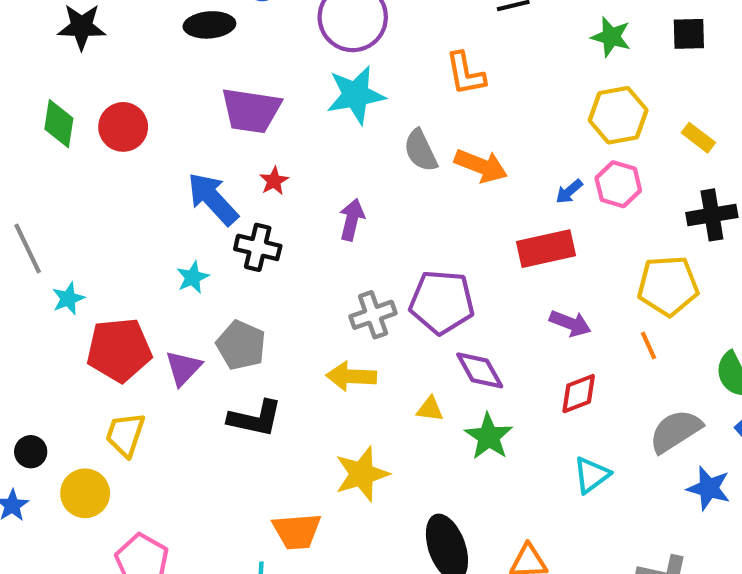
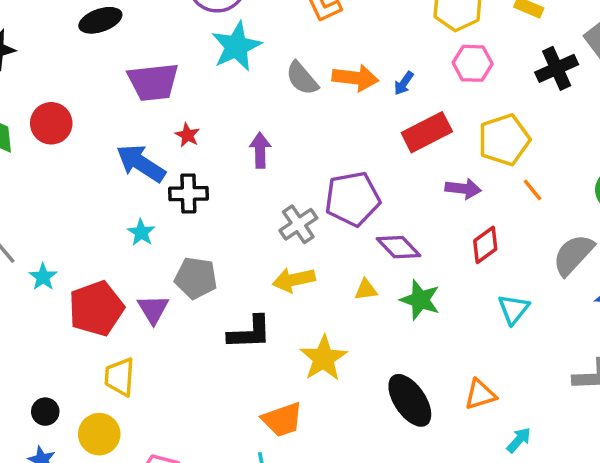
blue arrow: (569, 192) -> (404, 83), moved
yellow pentagon: (668, 286) -> (504, 140), moved
black L-shape: (255, 418) -> (250, 333), moved

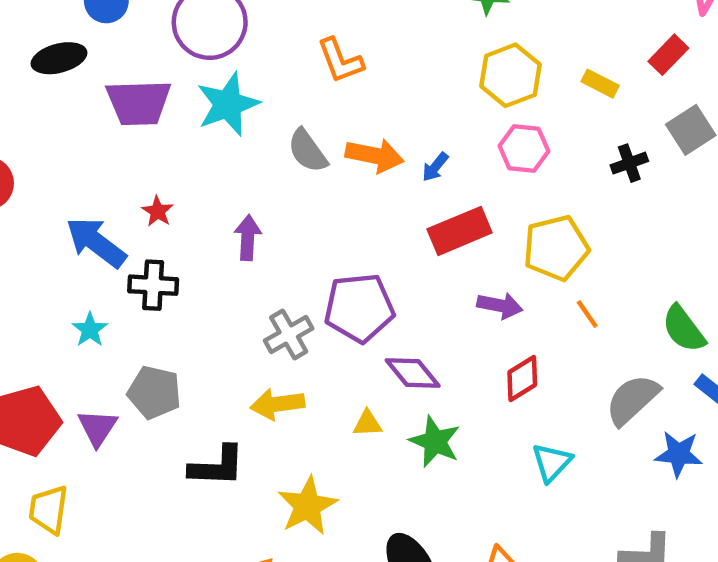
black cross: (557, 68) -> (629, 163), size x0.7
purple trapezoid: (153, 82) -> (139, 103), moved

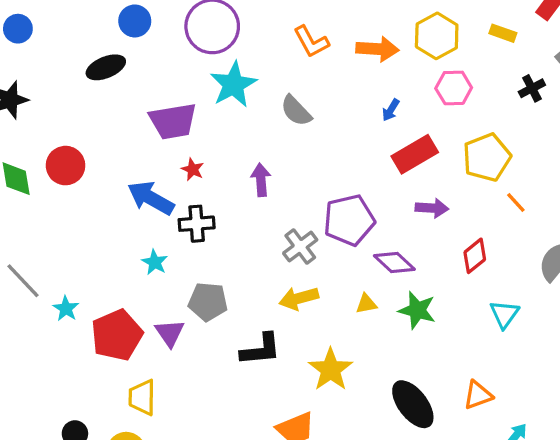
purple trapezoid: (139, 103) -> (173, 121), moved
orange arrow: (375, 155) -> (377, 49), moved
purple arrow: (500, 306) -> (432, 208), moved

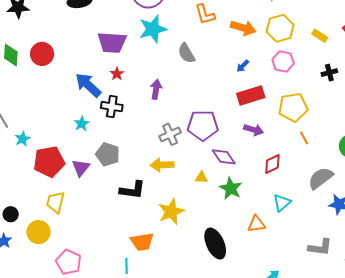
orange triangle: (478, 395) -> (257, 224), moved

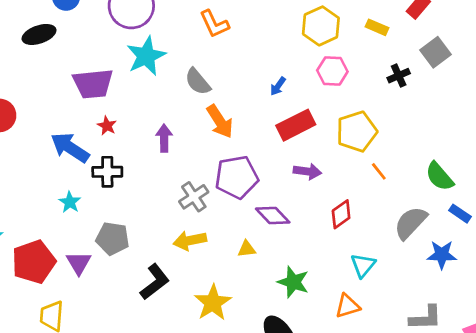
orange arrow: (243, 28) -> (220, 121), moved, turned 50
green star: (231, 188) -> (293, 282), moved
black L-shape: (132, 190) -> (155, 282), turned -36
orange triangle: (257, 224) -> (347, 306), moved

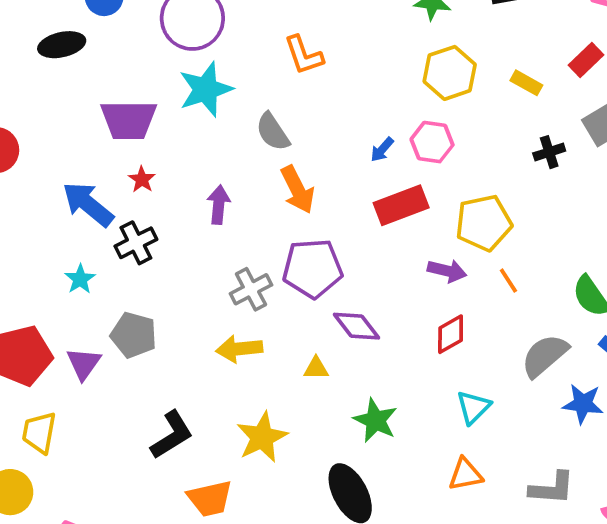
pink hexagon: (332, 71) -> (432, 142), moved
purple arrow: (307, 171) -> (447, 271), moved
black cross: (107, 172) -> (136, 243), turned -32
black L-shape: (155, 282) -> (172, 435), moved
orange triangle: (347, 306) -> (465, 474), moved

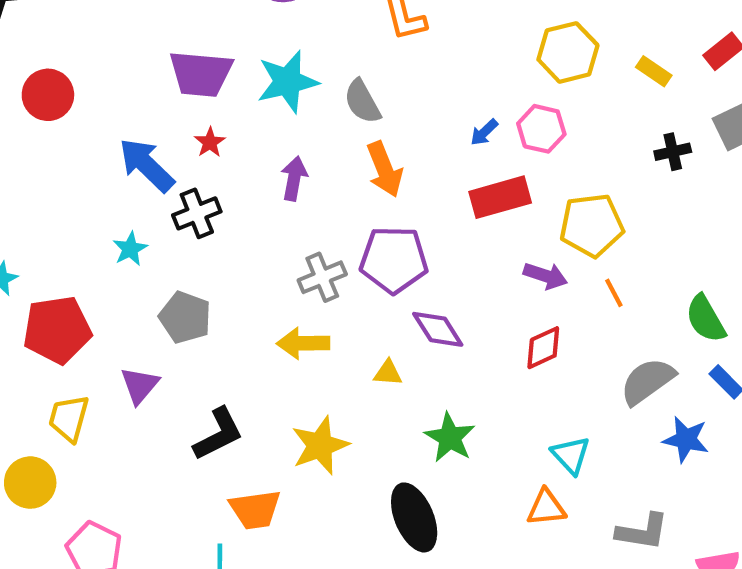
cyan star: (206, 89) -> (288, 82), moved
purple triangle: (84, 364) -> (140, 385), moved
cyan triangle: (473, 407) -> (571, 455), moved, turned -33

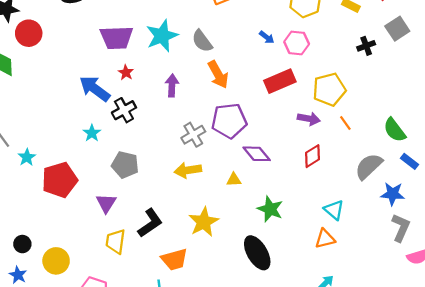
red circle: (48, 95) -> (29, 33), moved
blue arrow: (484, 132) -> (267, 37), moved, turned -91
yellow trapezoid: (69, 418) -> (116, 241), moved
gray L-shape: (642, 532) -> (401, 228), moved, turned -68

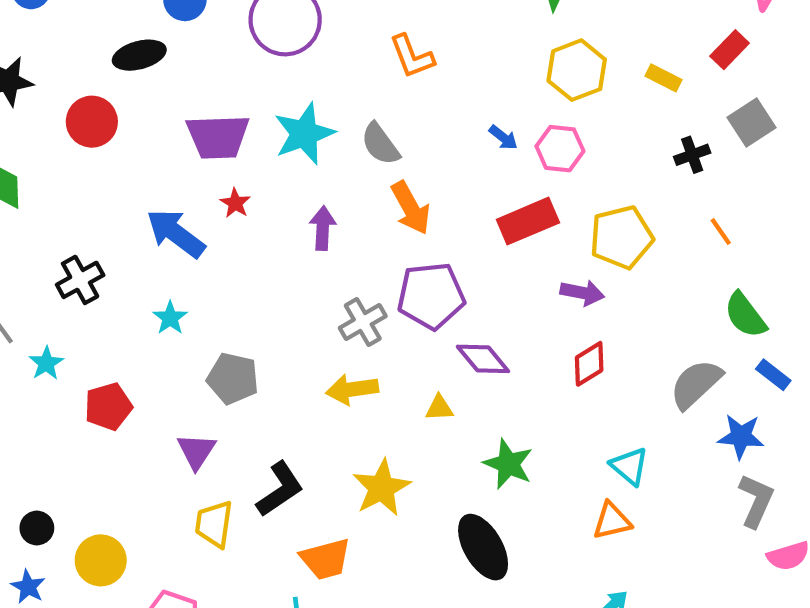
red circle: (29, 33) -> (92, 122), moved
black cross: (124, 110) -> (80, 280), moved
orange line: (345, 123) -> (721, 232), moved
red pentagon: (60, 180) -> (108, 407), size x0.7

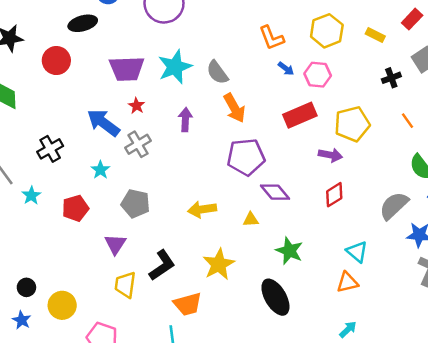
orange L-shape: (412, 56) -> (272, 38), moved
gray cross: (363, 322) -> (138, 144), moved
red pentagon: (108, 407) -> (75, 208), moved

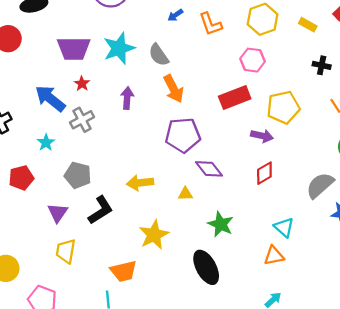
blue arrow: (286, 69) -> (175, 15), moved, turned 105
black cross: (391, 78) -> (322, 65), turned 30
black L-shape: (162, 265) -> (101, 210), moved

